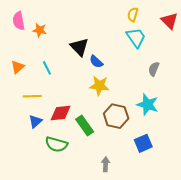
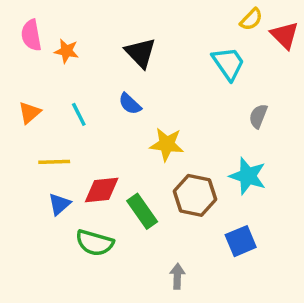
yellow semicircle: (133, 14) -> (251, 19), moved, turned -152
black triangle: (79, 47) -> (140, 53), moved
blue semicircle: (96, 62) -> (130, 104), moved

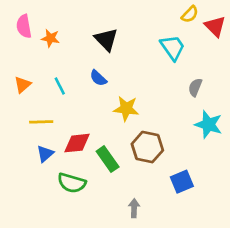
cyan star: (248, 176) -> (208, 125), moved

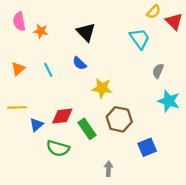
yellow line: (41, 122) -> (17, 107), moved

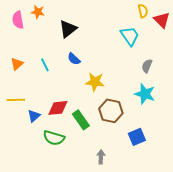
yellow semicircle: (154, 12) -> (143, 11), turned -56
orange star: (41, 31) -> (38, 12), moved
black triangle: (86, 32) -> (68, 29), moved, turned 36
cyan star: (169, 101) -> (145, 94), moved

